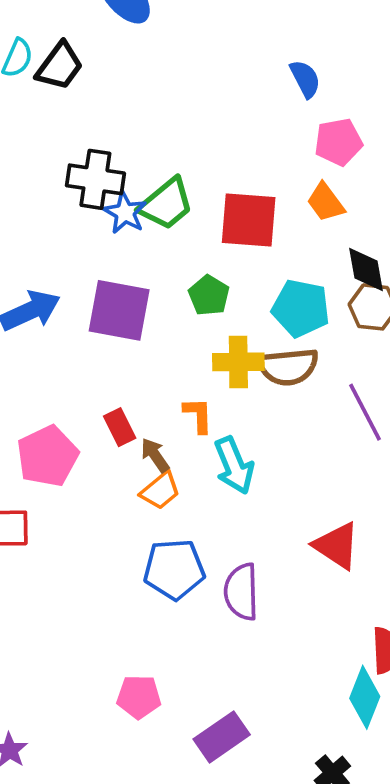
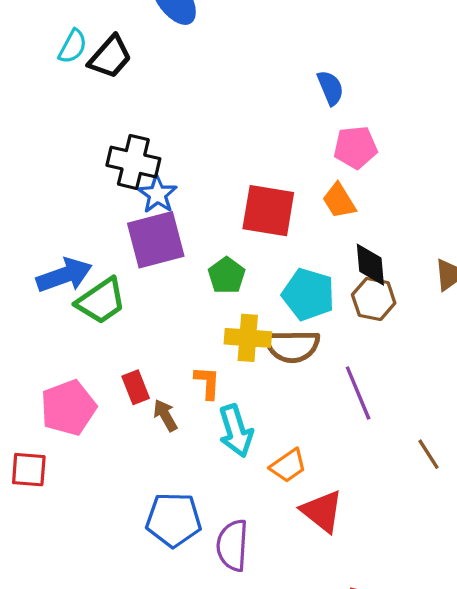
green trapezoid: (166, 204) -> (101, 301), moved
purple square: (119, 310) -> (156, 240), moved, turned -30
orange trapezoid: (160, 491) -> (288, 466), moved

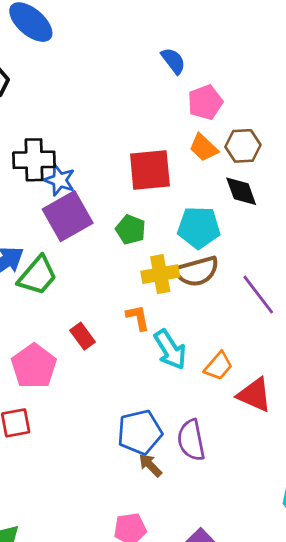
brown hexagon: (374, 299) -> (243, 146), moved
brown arrow: (165, 415) -> (150, 465), moved

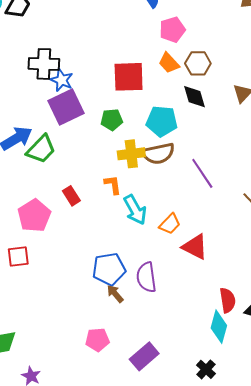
green pentagon: (131, 230) -> (112, 120), turned -30

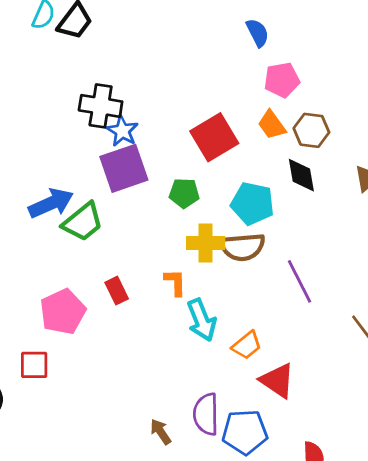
red square: (129, 77) -> (214, 137), turned -36
blue pentagon: (109, 269) -> (245, 432), moved

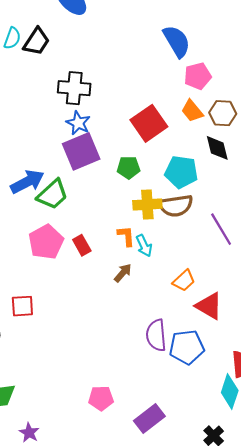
blue semicircle: (258, 33) -> (177, 41), size x1.5
black cross: (101, 106) -> (74, 88), moved
pink pentagon: (63, 312) -> (46, 242), moved
cyan arrow: (202, 320) -> (144, 246), moved, size x0.7
brown arrow: (161, 432) -> (123, 273), moved, turned 78

